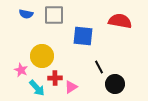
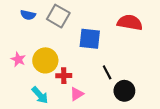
gray square: (54, 15) -> (58, 16), turned 30
pink star: (21, 70) -> (18, 59), moved
red cross: (55, 78) -> (64, 76), moved

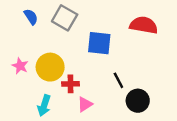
blue semicircle: (28, 15) -> (31, 17), turned -136
cyan arrow: (40, 95) -> (44, 105), turned 60

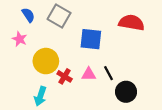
pink star: (20, 66) -> (20, 39), moved
red cross: (71, 84) -> (65, 76), turned 32
pink triangle: (85, 104) -> (89, 74), moved, turned 32

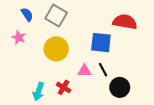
blue square: (91, 39) -> (101, 43), moved
yellow circle: (46, 61) -> (56, 49), moved
red cross: (65, 76) -> (63, 87), moved

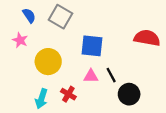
red semicircle: (125, 22) -> (147, 38), moved
blue square: (101, 43) -> (92, 46), moved
yellow circle: (56, 49) -> (48, 62), moved

